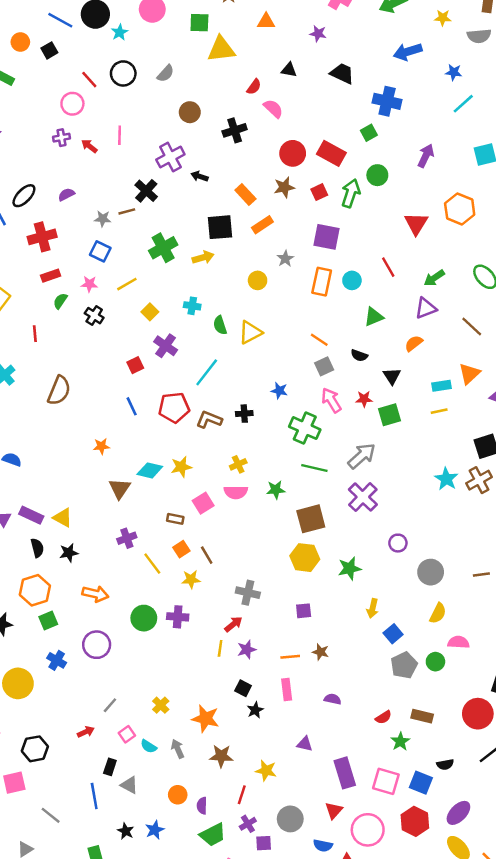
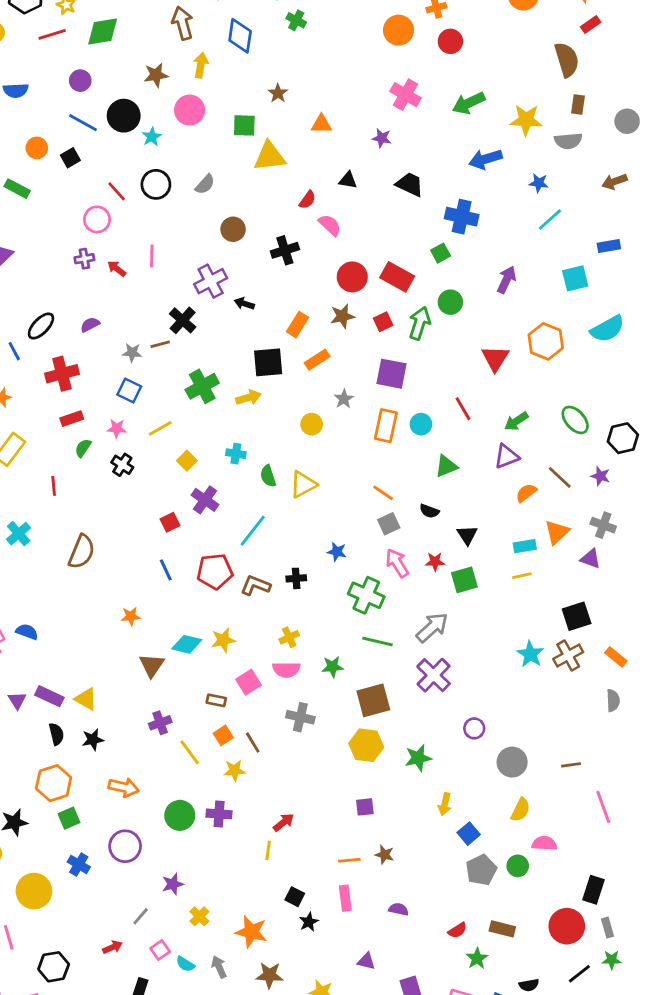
yellow star: (443, 18) -> (526, 120), size x1.6
orange rectangle: (245, 194) -> (298, 325), turned 75
orange semicircle: (414, 343) -> (526, 493), moved
gray cross: (248, 593) -> (300, 717), moved
purple star: (247, 650) -> (173, 884), moved

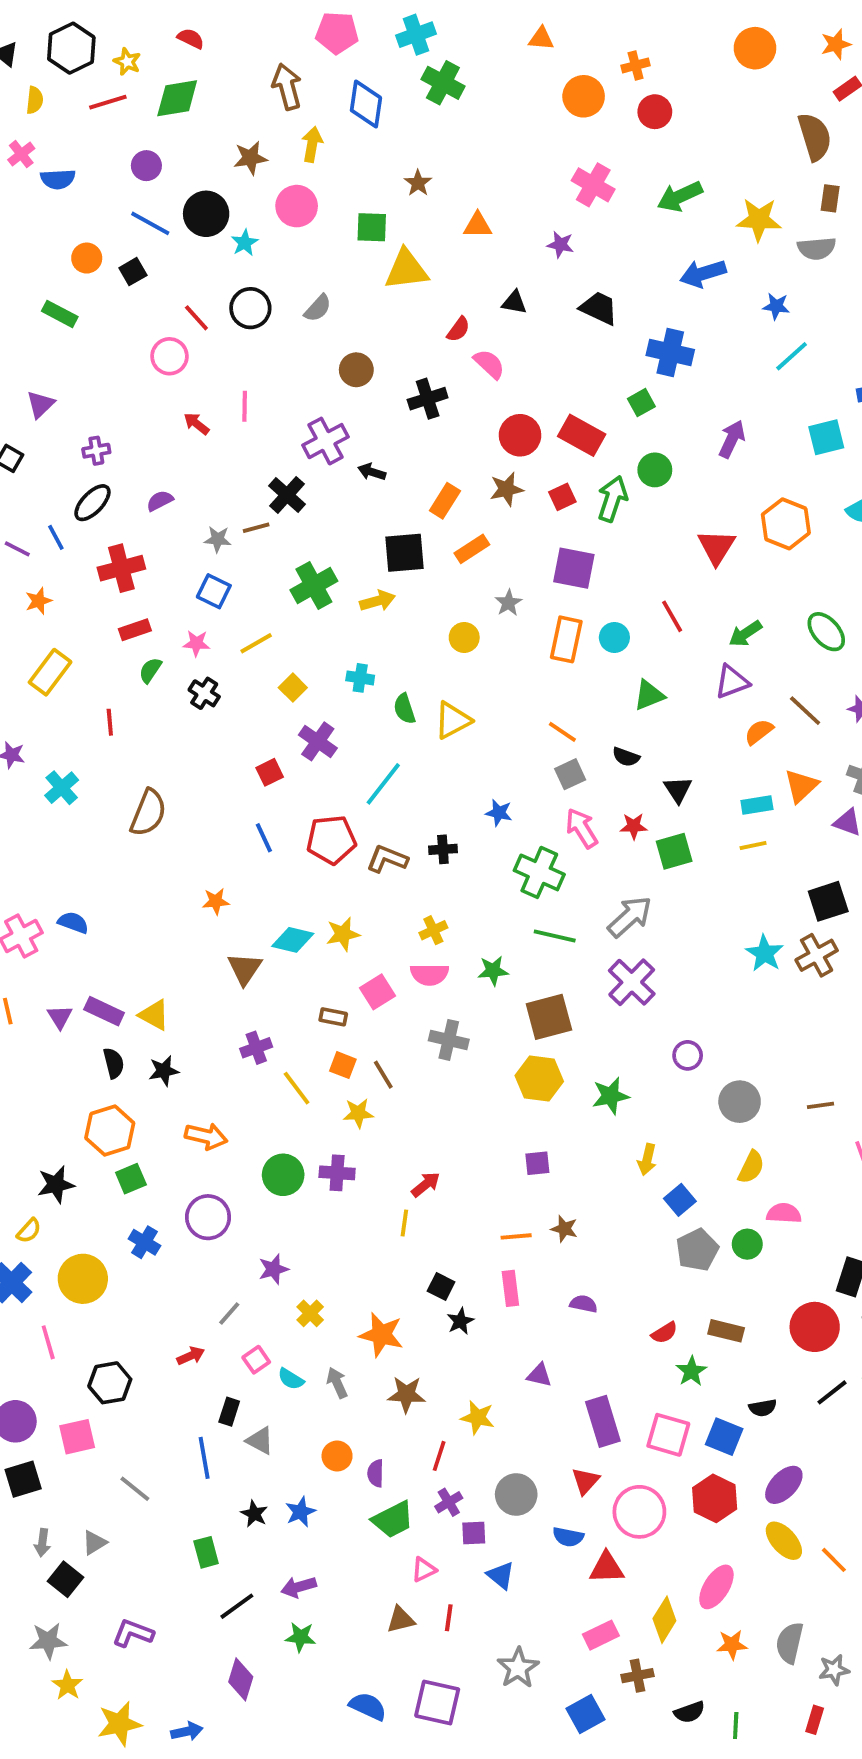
green cross: (296, 20) -> (443, 83), size x1.5
purple cross: (84, 259) -> (96, 451), moved
orange square: (223, 735) -> (343, 1065), turned -36

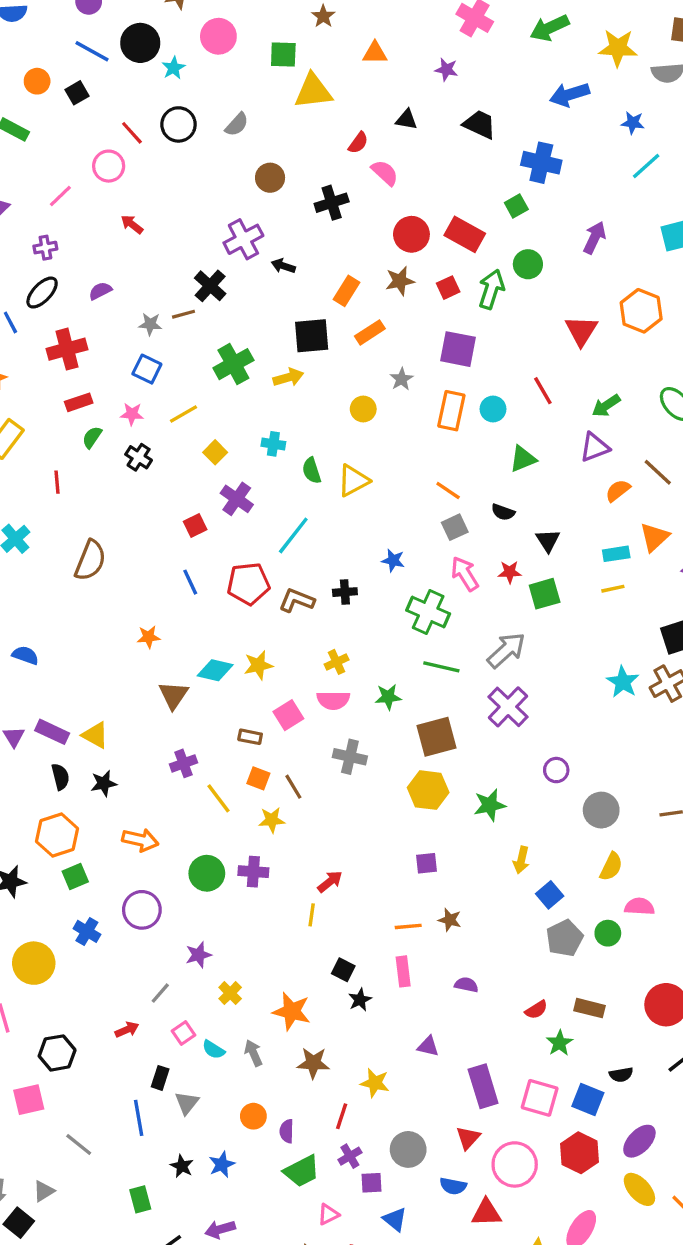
pink line: (245, 406) -> (60, 196), moved, turned 45
gray triangle: (260, 1441) -> (187, 1103), turned 40

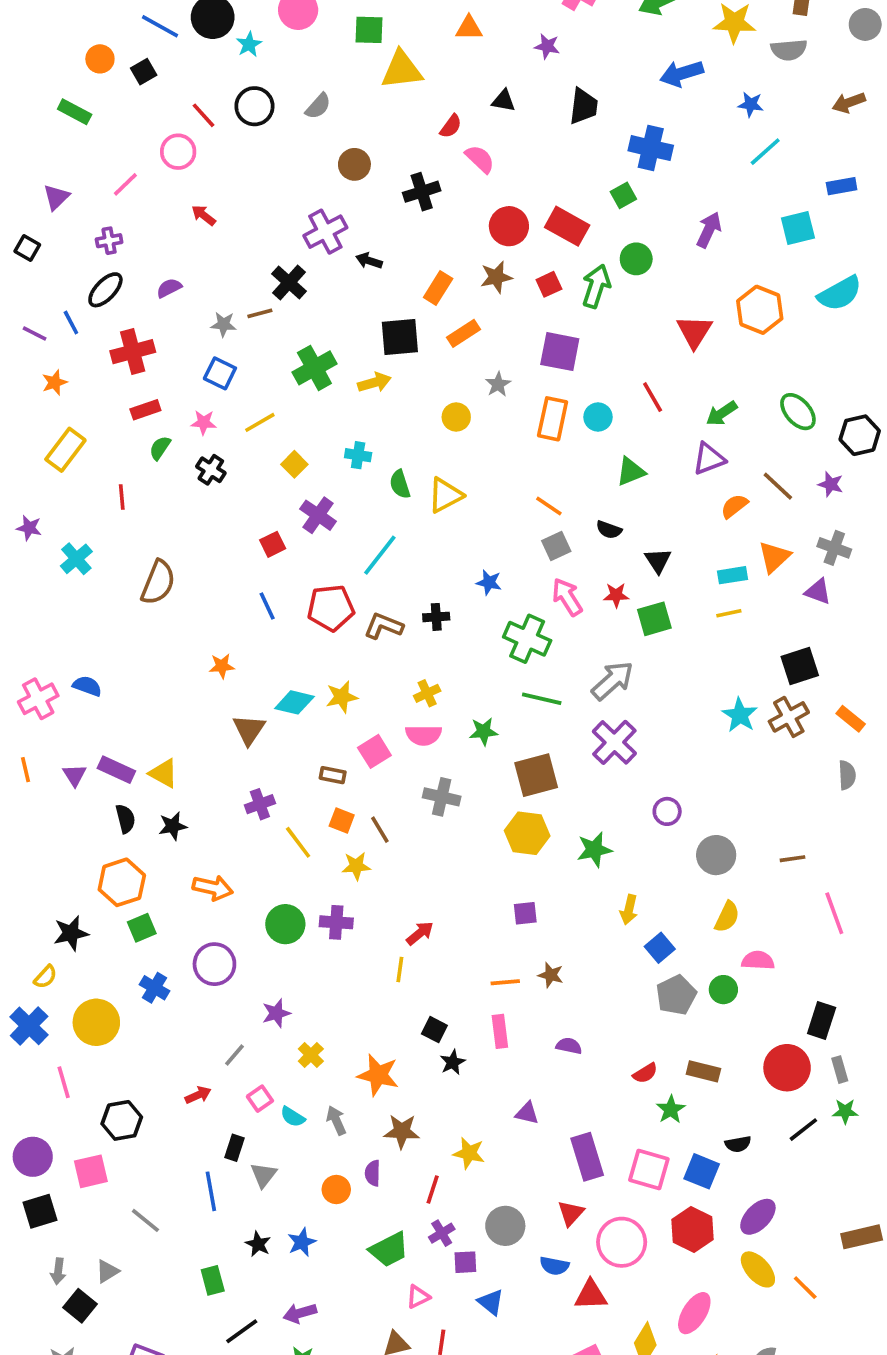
black trapezoid: (480, 124) -> (583, 106), turned 72
purple semicircle: (287, 1131) -> (373, 1173), moved

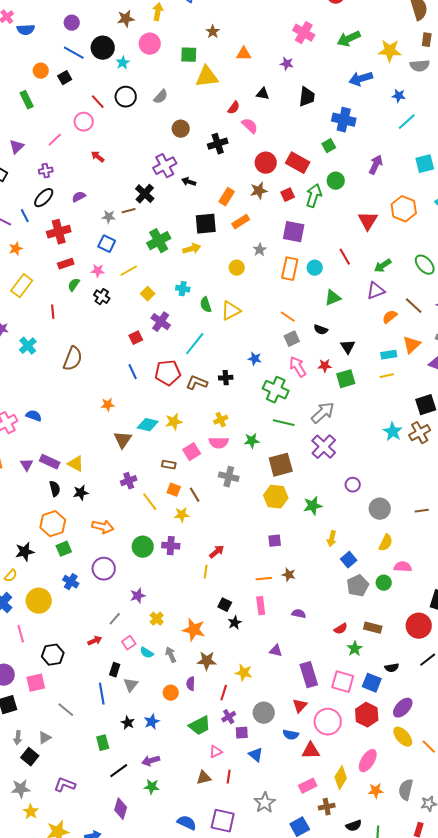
green rectangle: (75, 112) -> (27, 100), turned 36

